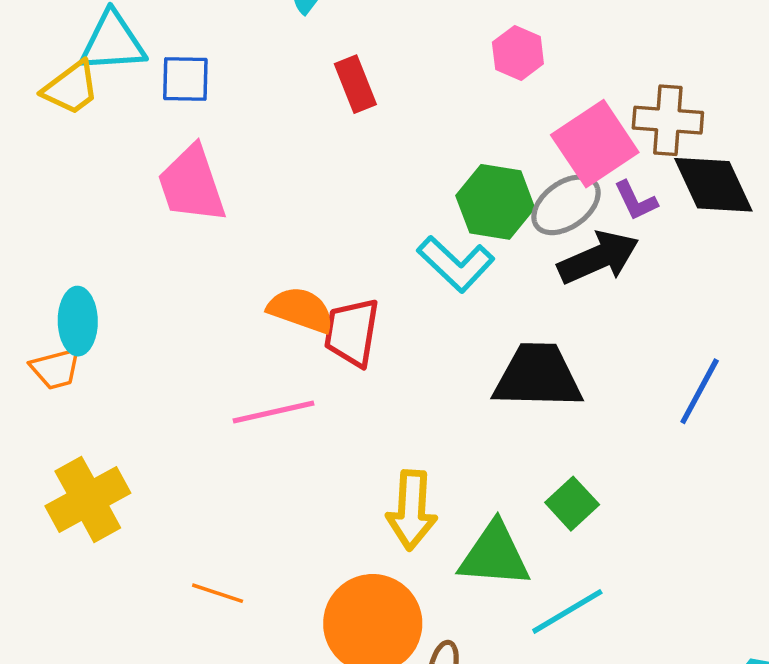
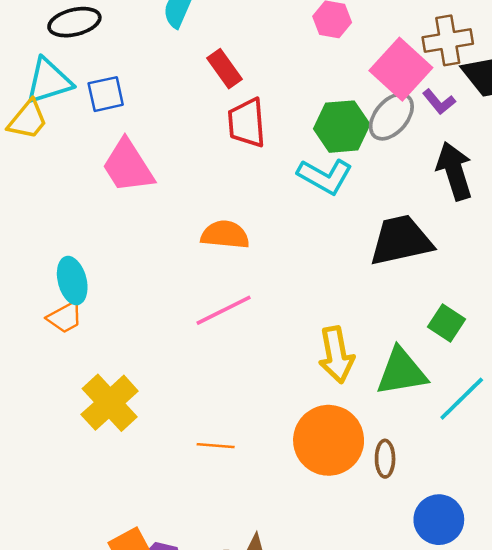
black arrow: (598, 258) -> (454, 171), moved, turned -70
red trapezoid: (352, 332) -> (247, 123), moved

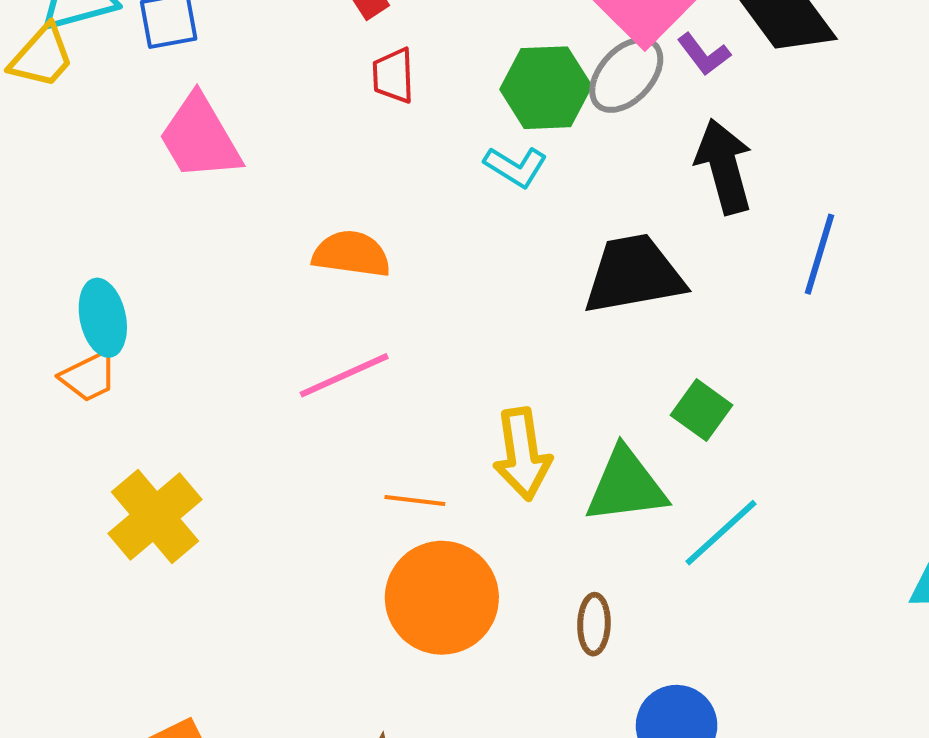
red trapezoid: (247, 123) -> (393, 76), size x0.7
cyan L-shape: (325, 176) -> (516, 167), size x0.7
orange circle: (329, 440) -> (442, 598), moved
orange line: (216, 446) -> (415, 501), moved

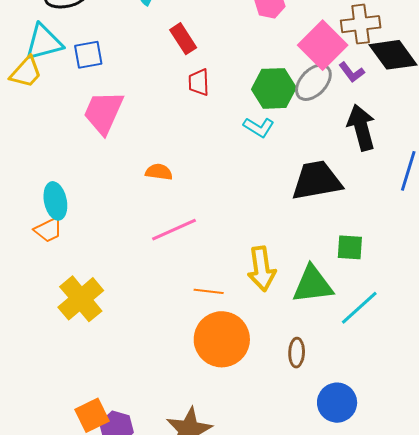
pink trapezoid: (200, 138) -> (103, 112), turned 54
orange semicircle: (351, 254) -> (159, 172), moved, size x0.7
green square: (702, 410) -> (350, 247), turned -32

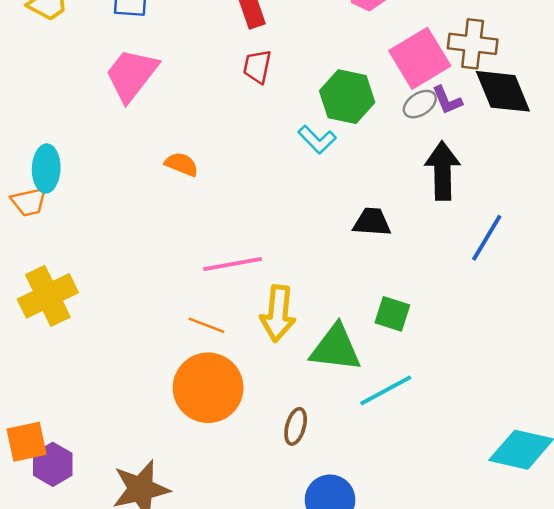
gray ellipse: (313, 82) -> (420, 104), moved, size x0.7
black trapezoid: (317, 180) -> (372, 222), size x0.6
pink line: (174, 230) -> (233, 264), moved

